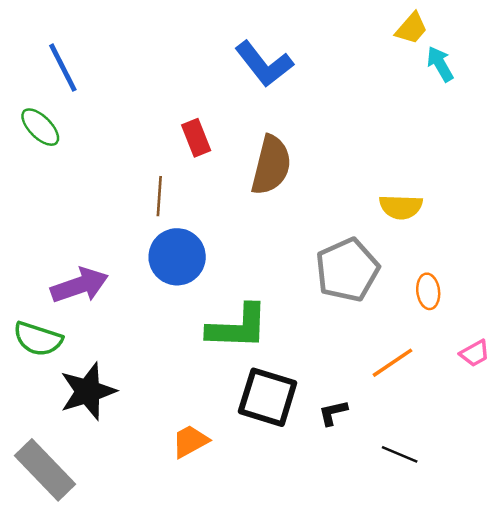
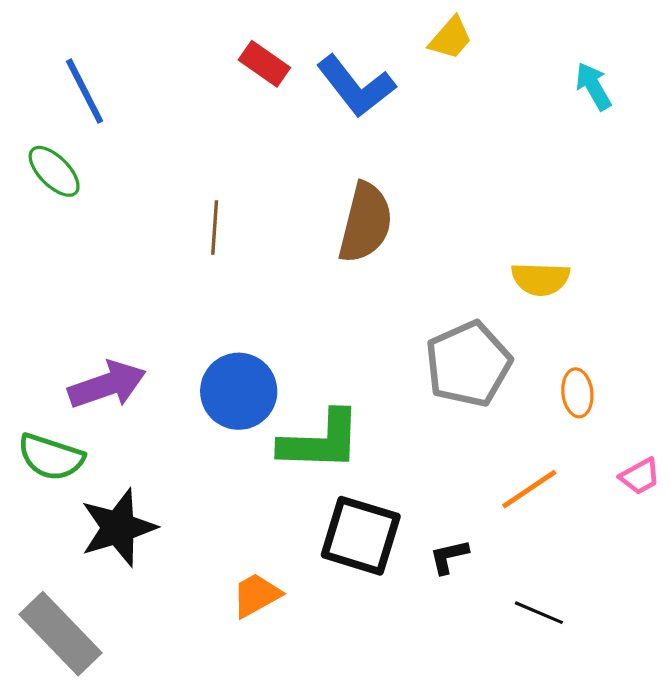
yellow trapezoid: (412, 28) -> (451, 38), moved
red rectangle: (196, 138) -> (264, 64), moved, turned -33
brown line: (159, 196) -> (215, 228), moved
blue circle: (177, 257) -> (239, 391), moved

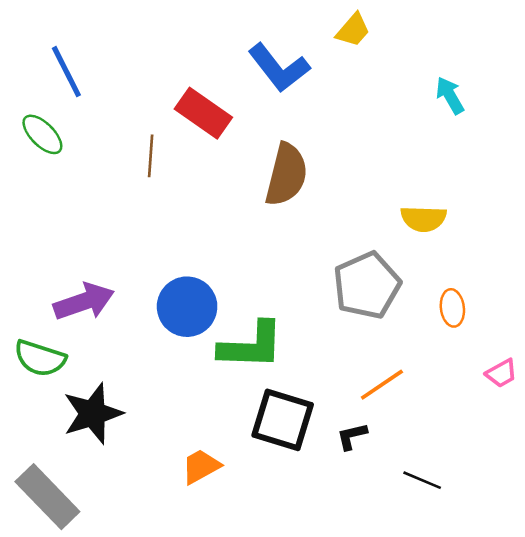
red rectangle: (264, 64) -> (203, 113), moved, size x1.4
cyan arrow: (593, 86) -> (450, 95), moved
brown line: (215, 228) -> (151, 156), moved
orange line: (529, 489) -> (382, 385), moved

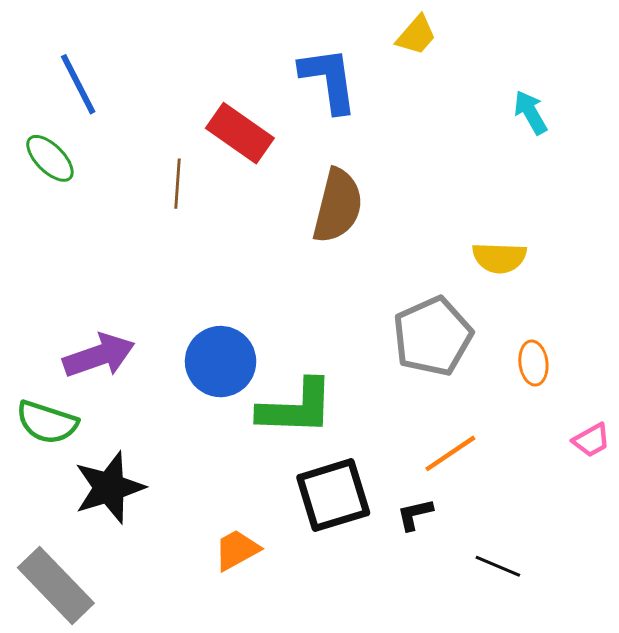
blue L-shape: (279, 68) -> (329, 80), turned -150
black square: (283, 420) -> (333, 495), turned -34

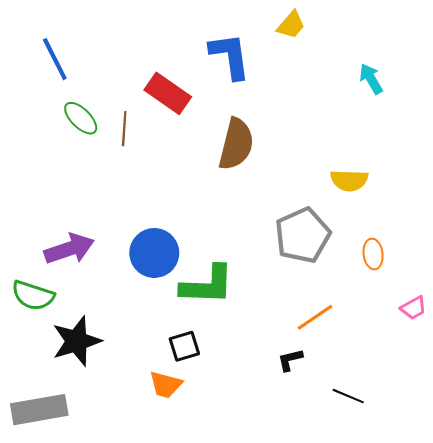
green ellipse: (50, 158) -> (81, 118), moved
black square: (333, 495) -> (184, 346), moved, size x0.6
orange trapezoid: (237, 550) -> (166, 385), turned -136
gray rectangle: (56, 585) -> (39, 410), turned -56

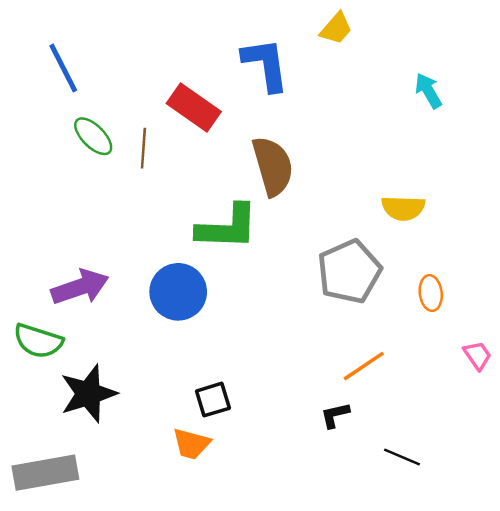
brown semicircle: (236, 144) -> (273, 166), turned -30
green L-shape: (207, 285) -> (227, 227), moved
pink trapezoid: (413, 308) -> (477, 355), turned -96

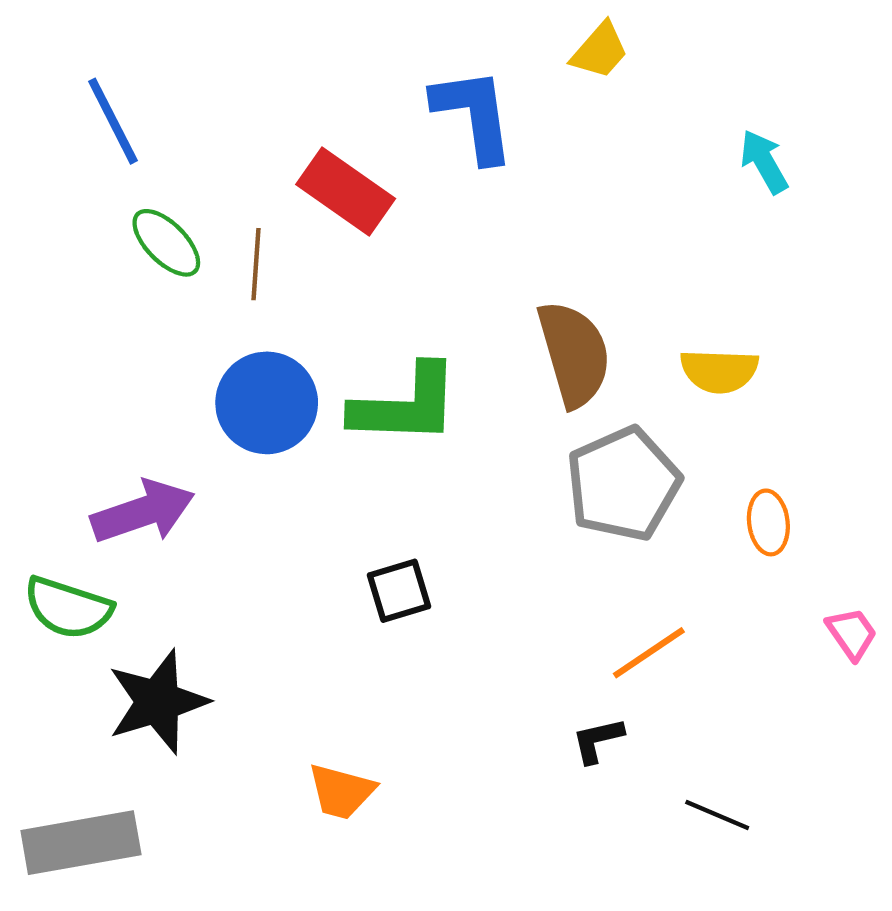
brown semicircle: (273, 166) -> (574, 354), moved
blue circle: (178, 292) -> (267, 403), moved
black square: (213, 400) -> (399, 591), moved

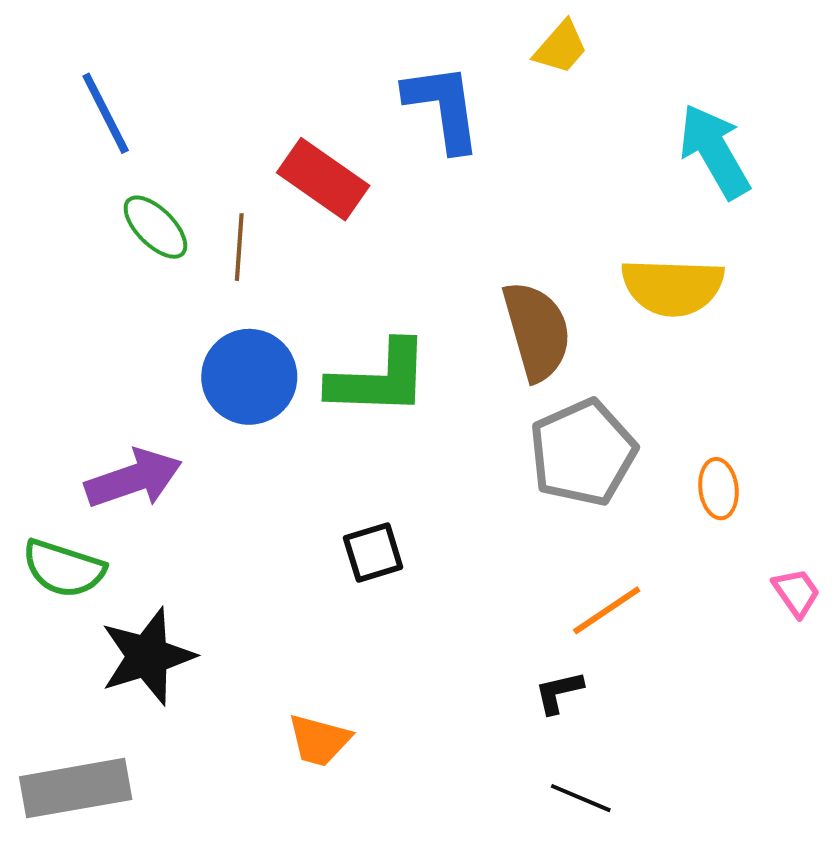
cyan arrow: (764, 162) -> (714, 151), size x1.6
yellow semicircle: (719, 371) -> (673, 287), moved, size x1.4
black line: (717, 815) -> (581, 798), moved

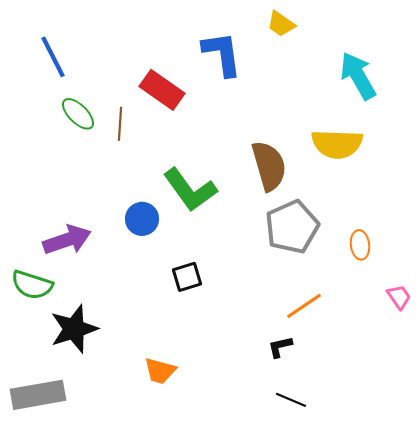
yellow trapezoid: (561, 47) -> (281, 24), turned 84
blue circle: (249, 377) -> (142, 219), moved, size x0.7
green L-shape: (379, 379) -> (190, 190), turned 52

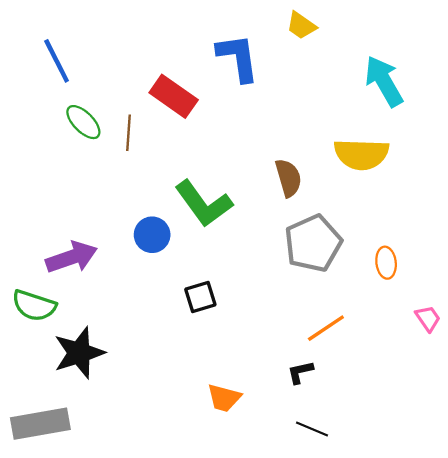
brown semicircle: (269, 166) -> (288, 178), size x0.7
orange trapezoid: (160, 371) -> (224, 398), moved

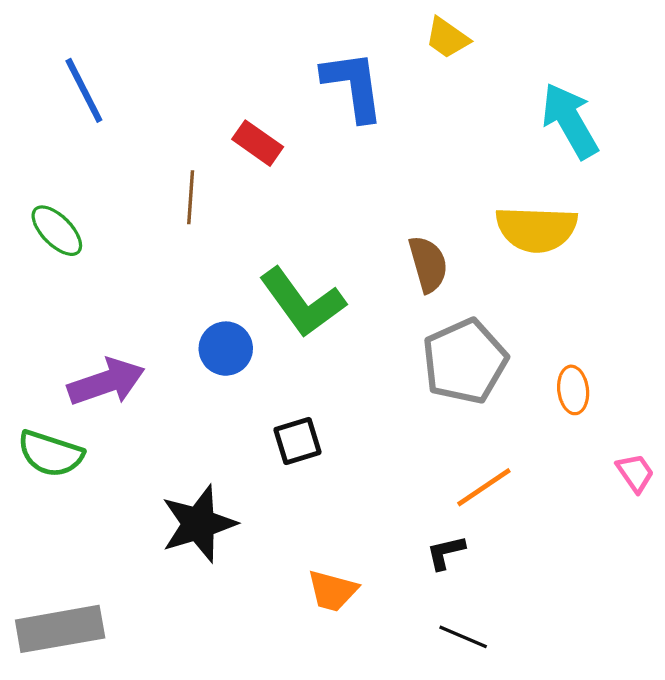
red rectangle: (174, 96) -> (258, 143), size x0.7
green ellipse: (83, 122) -> (57, 231), moved
black star: (79, 353) -> (199, 524), moved

